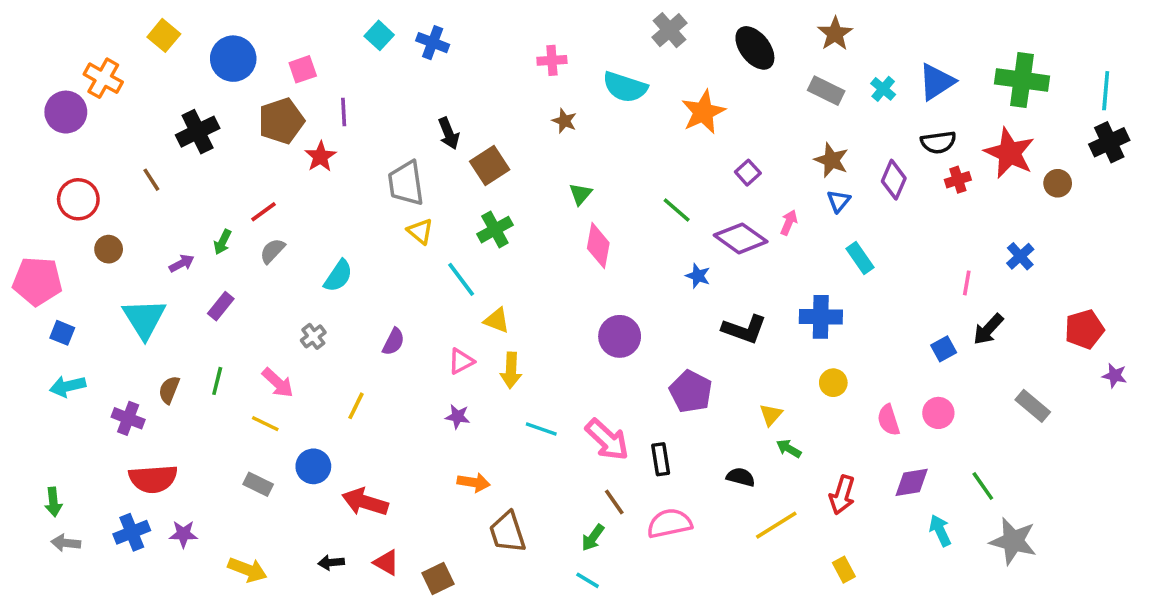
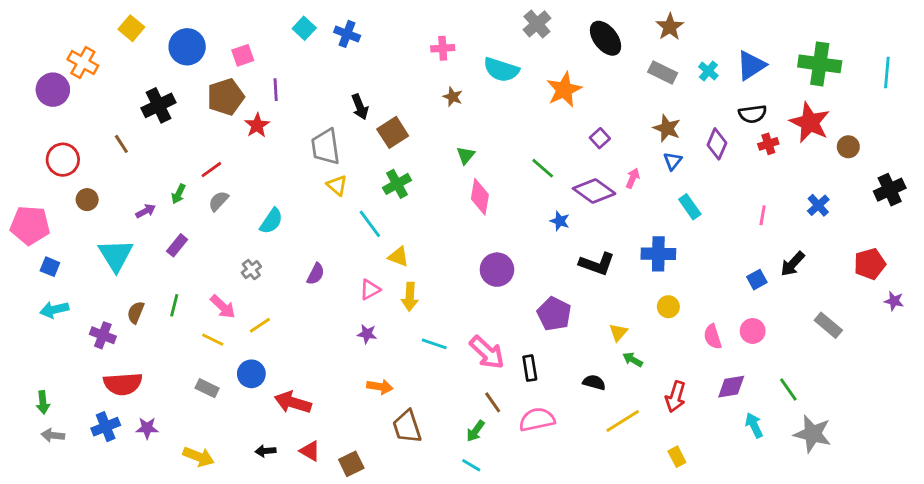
black cross: (1109, 142) -> (890, 190), moved
pink line: (967, 283) -> (763, 215), moved
yellow line: (356, 406) -> (260, 325), moved, turned 30

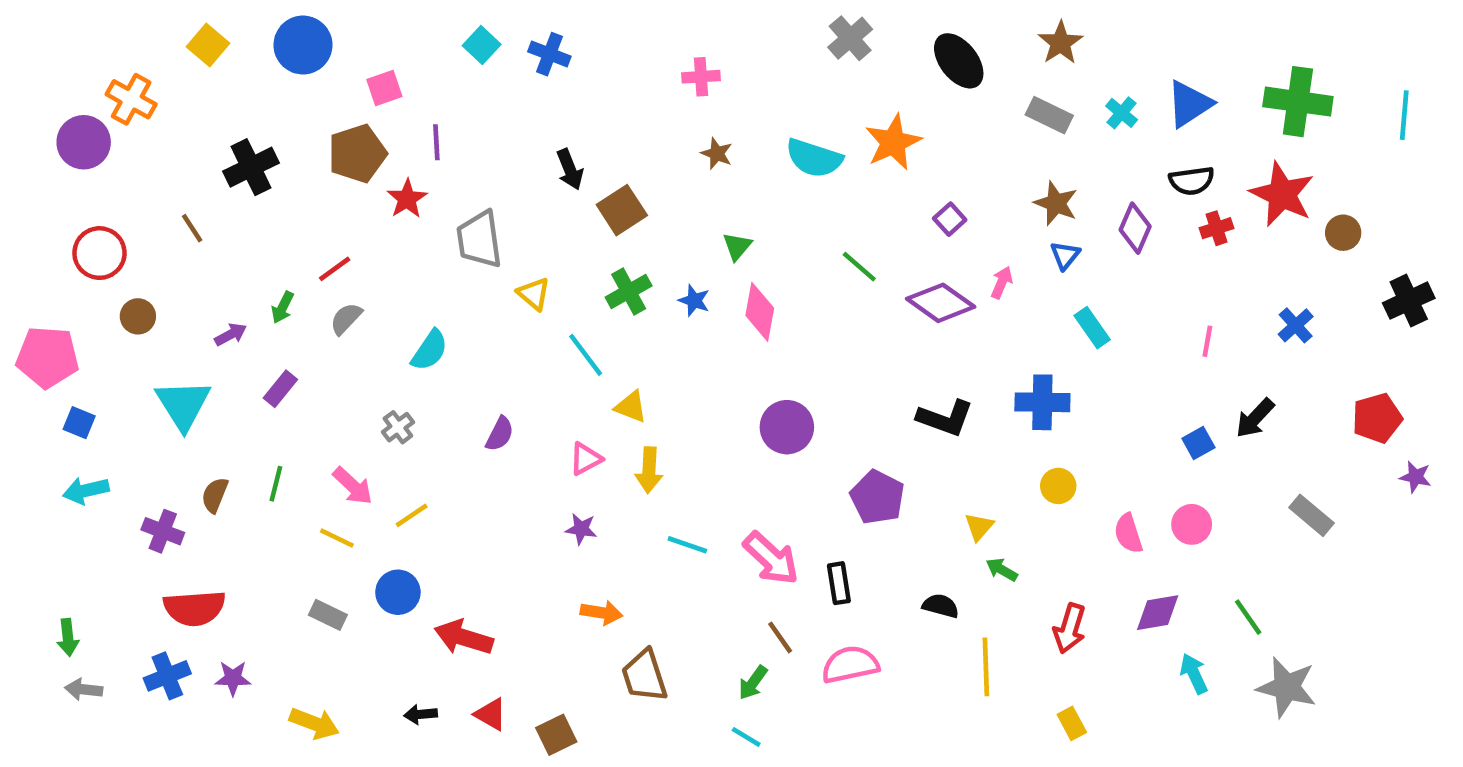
blue circle: (187, 47) -> (303, 45), moved
cyan semicircle: (501, 70) -> (814, 158), moved
gray trapezoid: (326, 147) -> (479, 239), moved
blue star: (560, 221) -> (694, 301), moved
yellow line: (623, 421) -> (986, 667), turned -60

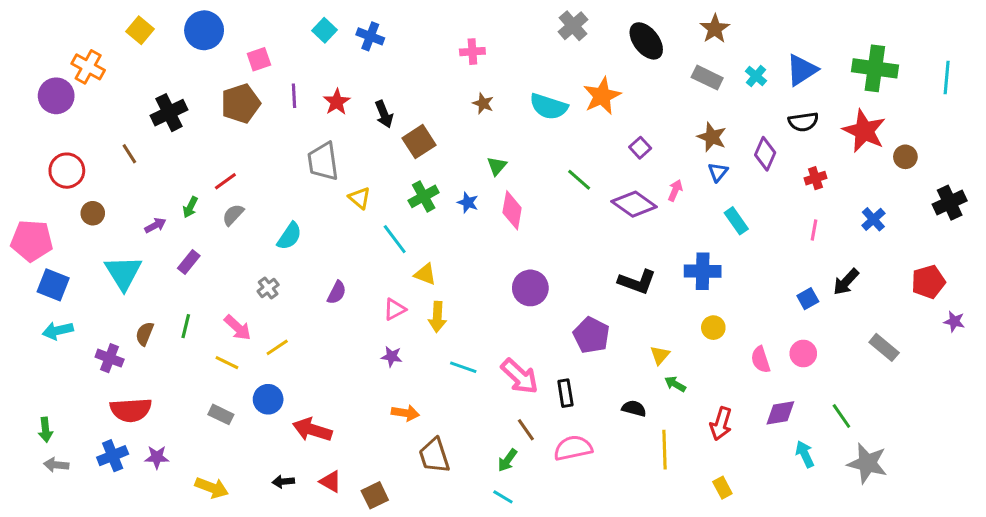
red star: (407, 199) -> (337, 102), moved
red cross: (1217, 228) -> (815, 178), moved
blue square: (79, 423) -> (53, 285), size x1.5

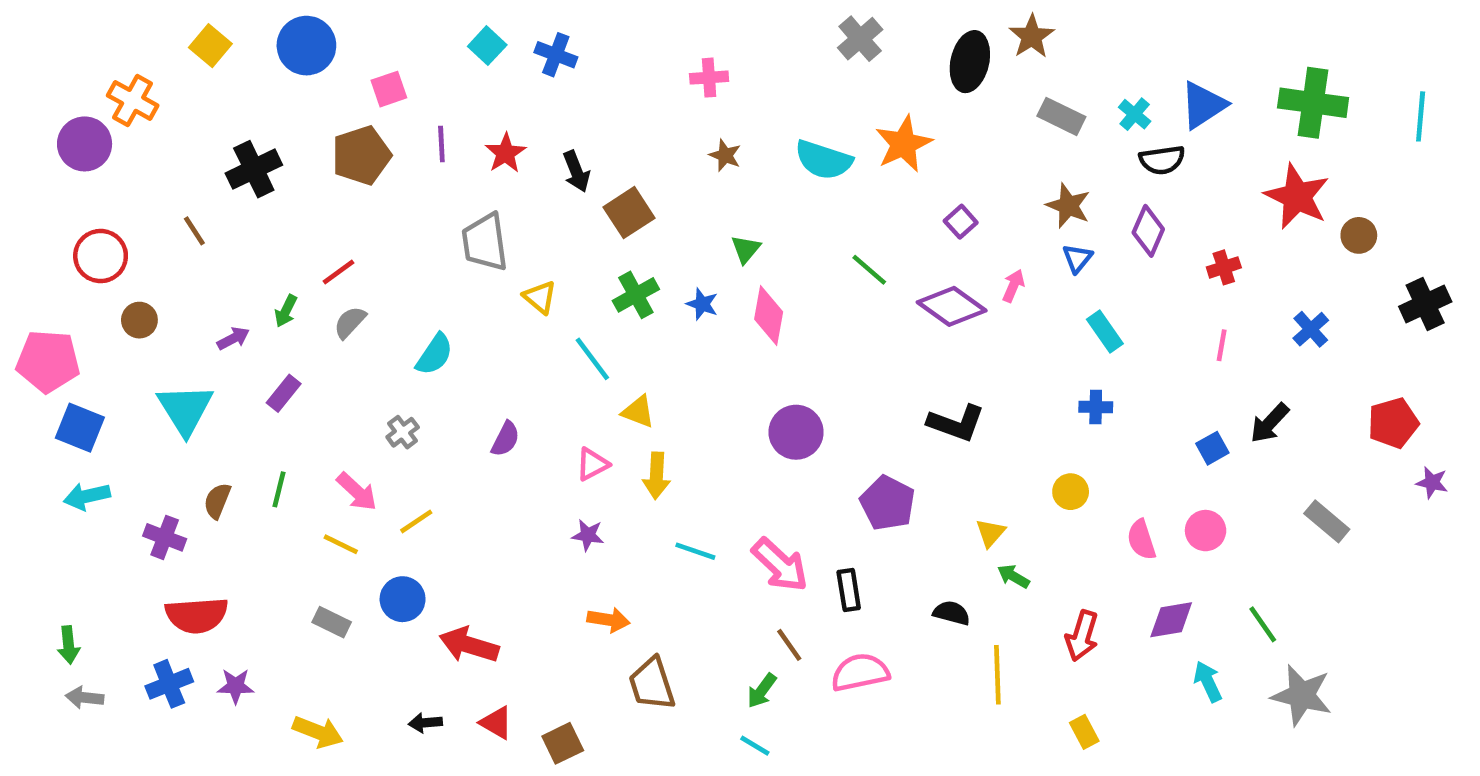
brown star: (715, 29) -> (1032, 36), moved
black ellipse: (646, 41) -> (970, 62), turned 51
black semicircle: (803, 122) -> (1162, 160), moved
blue cross: (703, 271) -> (1096, 407), moved, size x0.6

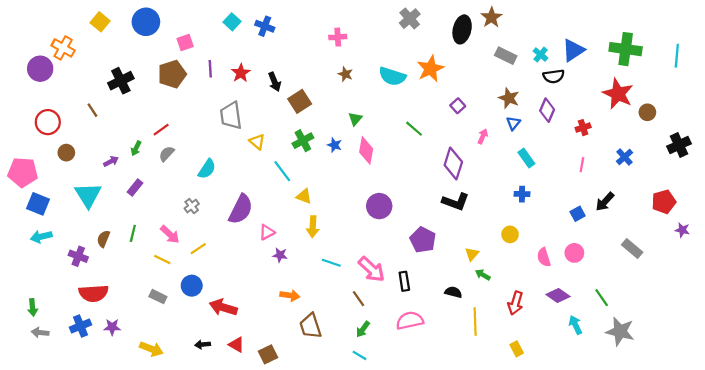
purple diamond: (952, 306) -> (453, 164), moved, turned 72
purple semicircle: (505, 439) -> (241, 209), size x1.8
pink triangle: (592, 464) -> (267, 232), moved
purple diamond: (1171, 620) -> (558, 295), turned 45
brown line: (789, 645) -> (358, 299), moved

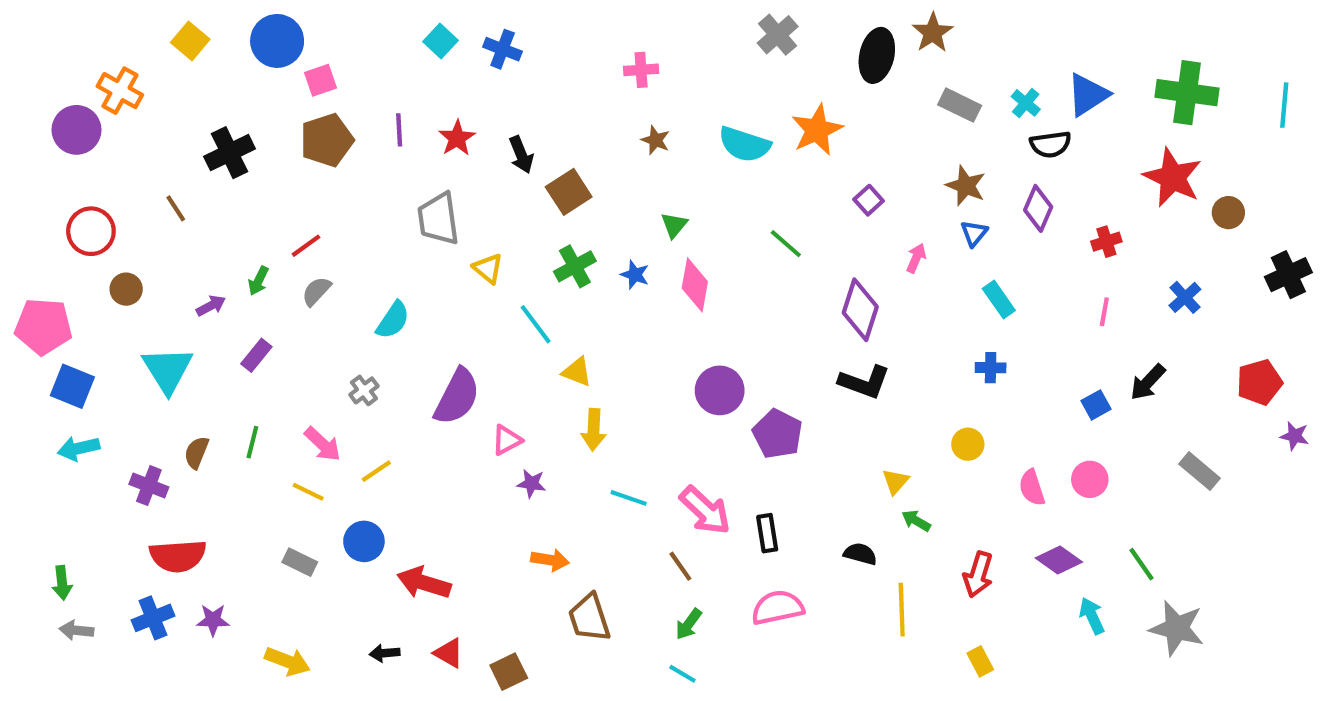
pink square: (185, 43) -> (321, 80), moved
purple pentagon: (423, 240) -> (778, 434), moved

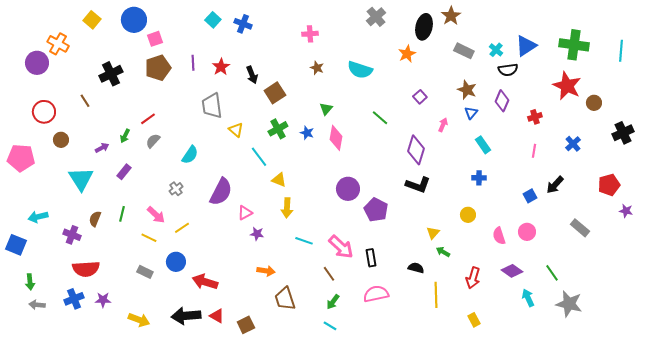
orange star: (817, 130) -> (407, 54), moved, size x0.7
blue square: (72, 386) -> (16, 245), moved
black arrow: (385, 653) -> (186, 316), size x2.0

